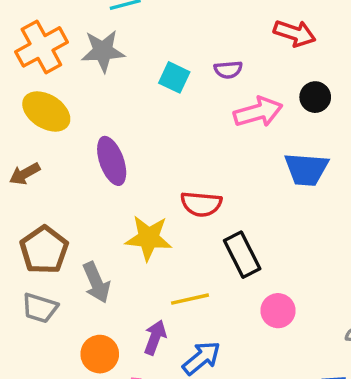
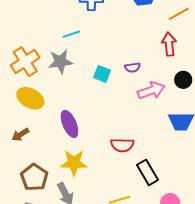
red arrow: (295, 33) -> (169, 44), turned -110
yellow star: (149, 238) -> (74, 163), moved

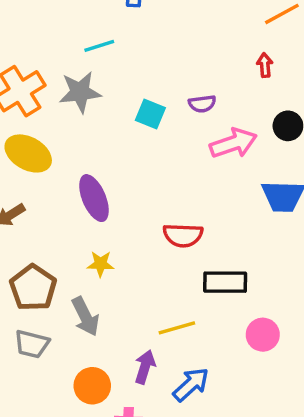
red arrow: (169, 44) -> (265, 65), size x0.6
yellow star: (74, 163) -> (101, 264), size x0.6
black rectangle: (148, 172) -> (225, 282), turned -60

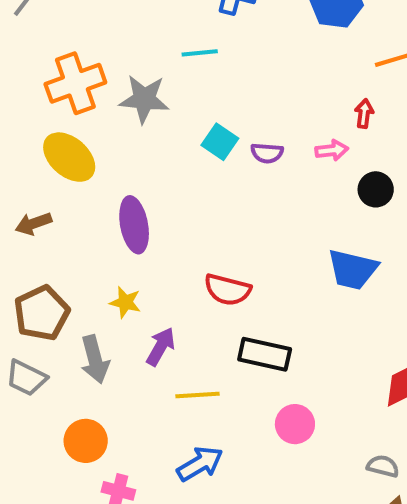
cyan line: (99, 46) -> (200, 53), moved
purple semicircle: (202, 104) -> (267, 153), moved
pink arrow: (233, 143) -> (332, 150), moved, size x0.6
purple arrow: (145, 367) -> (161, 347), moved

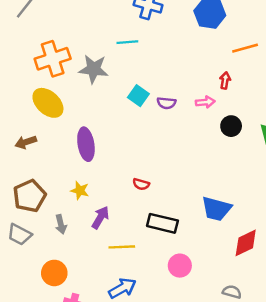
blue trapezoid: (353, 269) -> (216, 209), moved
red semicircle: (227, 290) -> (141, 184), size x0.6
gray arrow: (95, 359) -> (61, 224), size x0.7

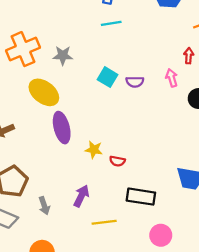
cyan line: (127, 42) -> (111, 23), moved
gray star: (94, 69) -> (63, 56), size x0.7
pink arrow: (205, 102) -> (172, 78), turned -96
yellow ellipse: (48, 103) -> (44, 92), moved
yellow star: (80, 191) -> (94, 150), moved

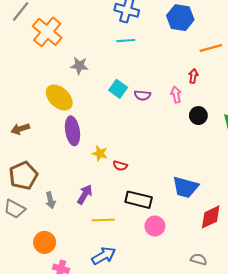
orange cross: (23, 49) -> (47, 32), moved, turned -32
pink circle: (161, 235) -> (155, 226), moved

